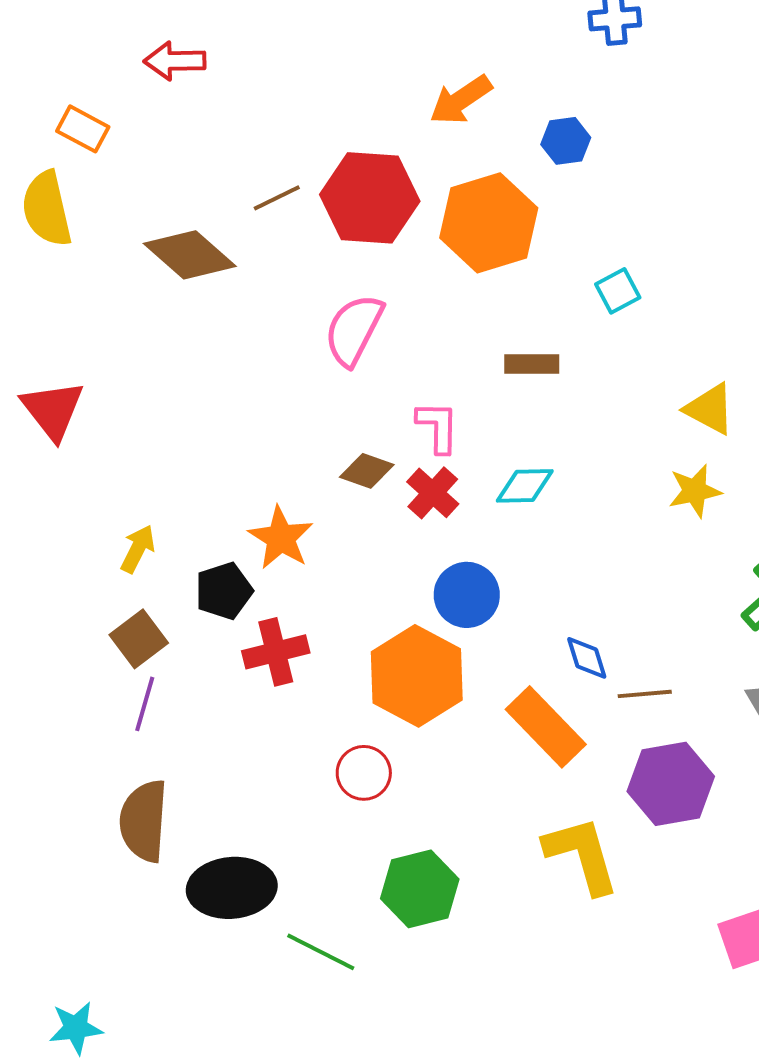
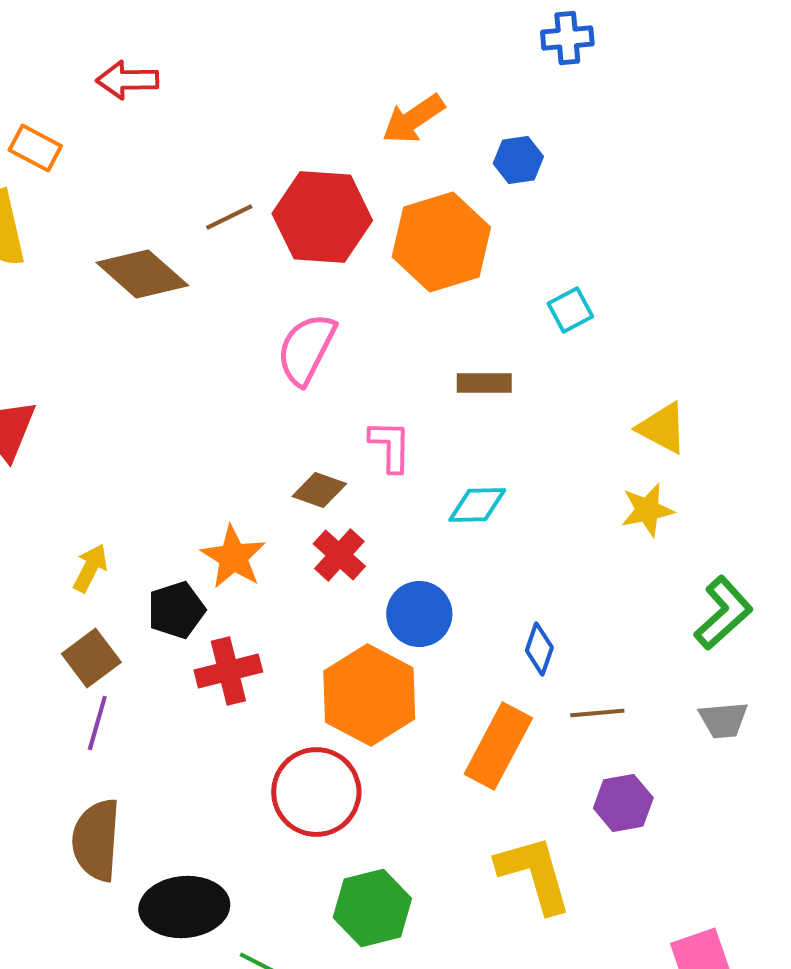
red cross: (433, 493) -> (339, 555), moved
blue diamond: (587, 658) -> (539, 649), moved, turned 36
orange rectangle: (546, 727) -> (498, 746), turned 72
red circle: (364, 773) -> (316, 792), size x1.6
purple hexagon: (671, 784) -> (623, 803), size x0.7

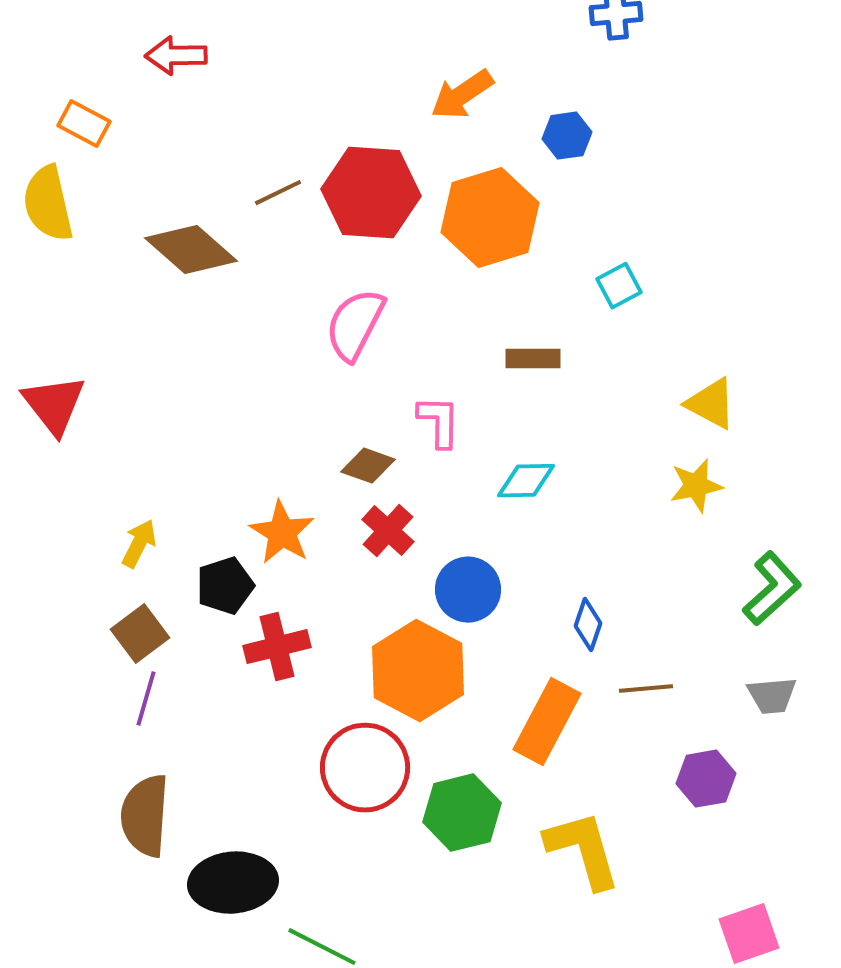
purple hexagon: (623, 803) -> (706, 779), moved
green hexagon: (372, 908) -> (462, 813), moved

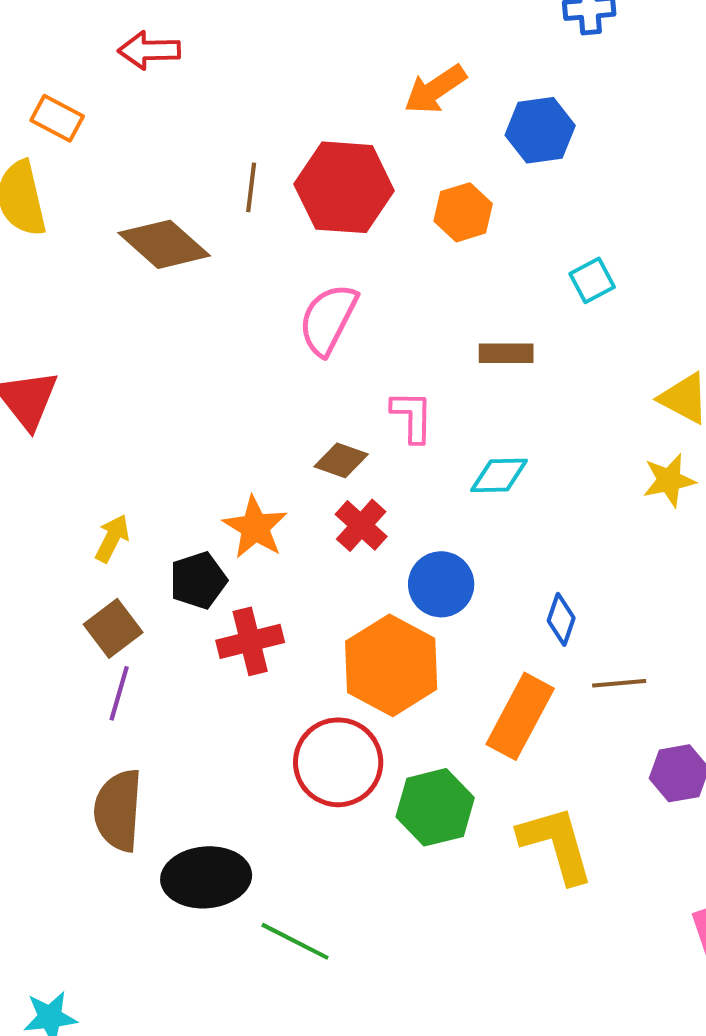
blue hexagon: (567, 136) -> (540, 130), size x1.4
brown line: (278, 193) -> (251, 187), turned -57
orange hexagon: (490, 218) -> (463, 212), size x0.6

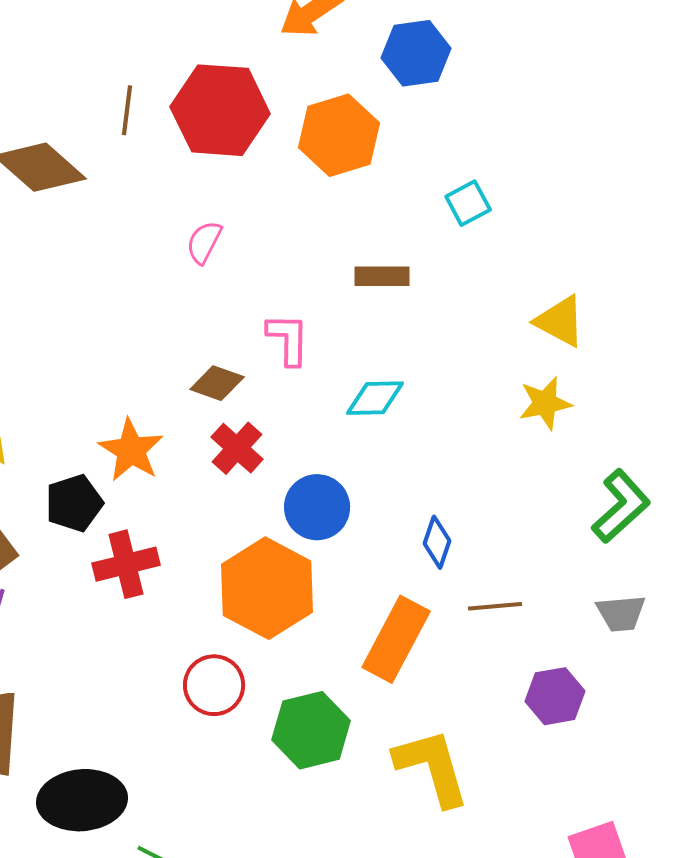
orange hexagon: (463, 212) -> (339, 135), size x1.4
pink semicircle: (328, 319) -> (204, 242), size x0.6
red circle: (338, 762) -> (214, 685), size x0.7

